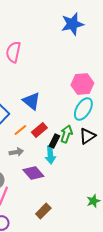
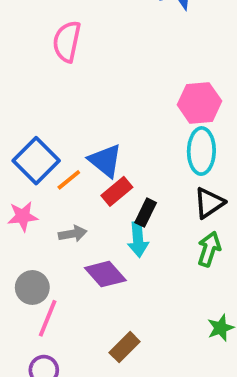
blue triangle: (31, 101) -> (105, 161), moved
cyan ellipse: (83, 109) -> (201, 151), turned -30
orange line: (20, 130) -> (69, 180), moved
green arrow: (66, 134) -> (209, 249), moved

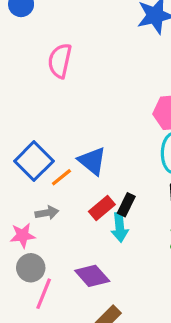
red rectangle: (117, 191) -> (102, 208), moved
pink star: (23, 216) -> (23, 235), moved
gray arrow: (73, 234) -> (47, 213), moved
purple diamond: (105, 274) -> (92, 276), moved

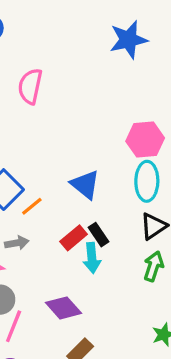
blue triangle: (92, 161) -> (85, 185), moved
black rectangle: (126, 205) -> (99, 235), turned -60

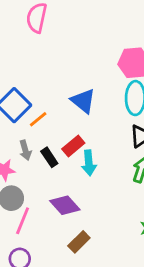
black rectangle: (99, 235) -> (49, 157), moved
gray arrow: (17, 243) -> (25, 150), turned 84

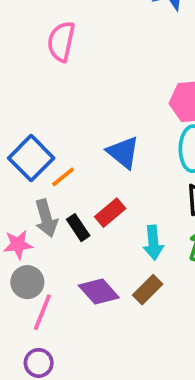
gray arrow: (25, 150) -> (46, 218), size x1.4
cyan arrow: (89, 163) -> (153, 243), moved
brown rectangle: (79, 242) -> (148, 290), moved

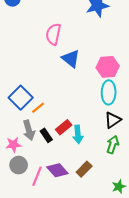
pink semicircle: (61, 42) -> (53, 34), moved
blue triangle: (123, 152) -> (71, 59), moved
cyan arrow: (153, 243) -> (78, 134), moved
pink line: (42, 312) -> (37, 176), moved

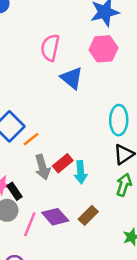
pink hexagon: (108, 67) -> (103, 49), moved
gray arrow: (29, 130) -> (42, 167), moved
black rectangle: (46, 135) -> (15, 191), moved

